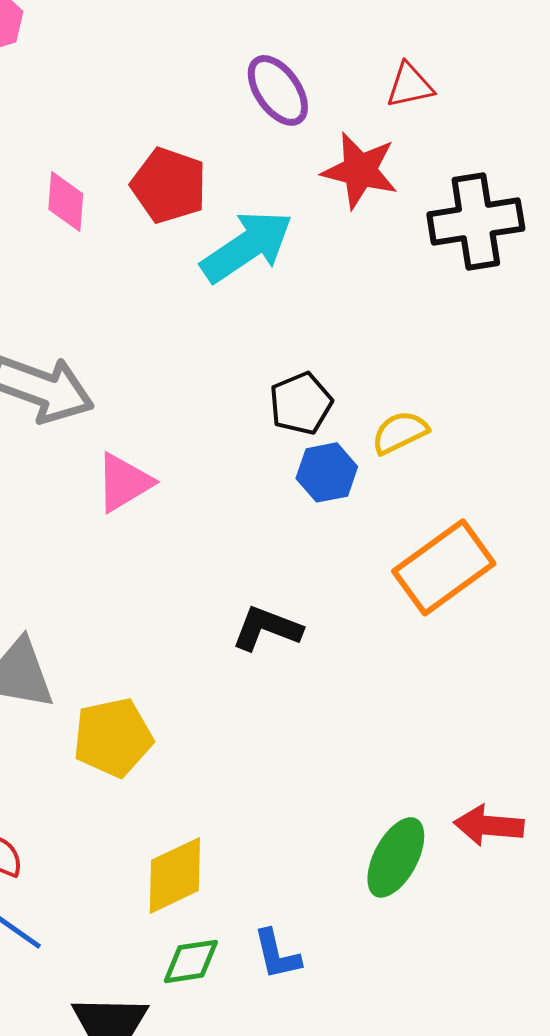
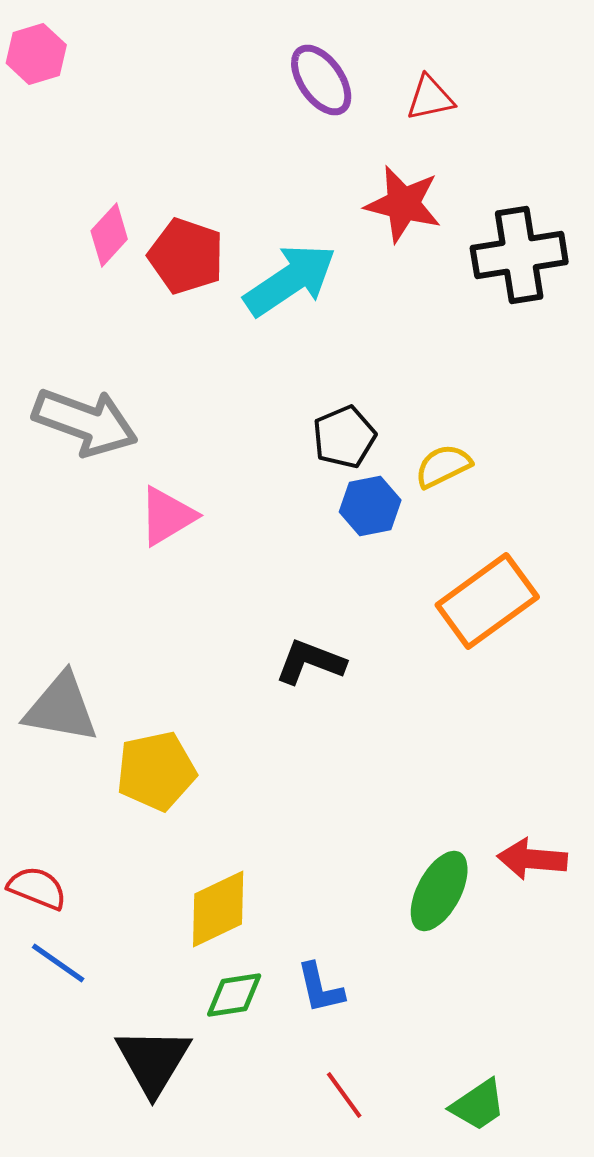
red triangle: (410, 85) -> (430, 98), moved
purple ellipse: (278, 90) -> (321, 80), moved
red pentagon: (169, 185) -> (186, 256), moved
pink diamond: (66, 201) -> (109, 235), turned 38

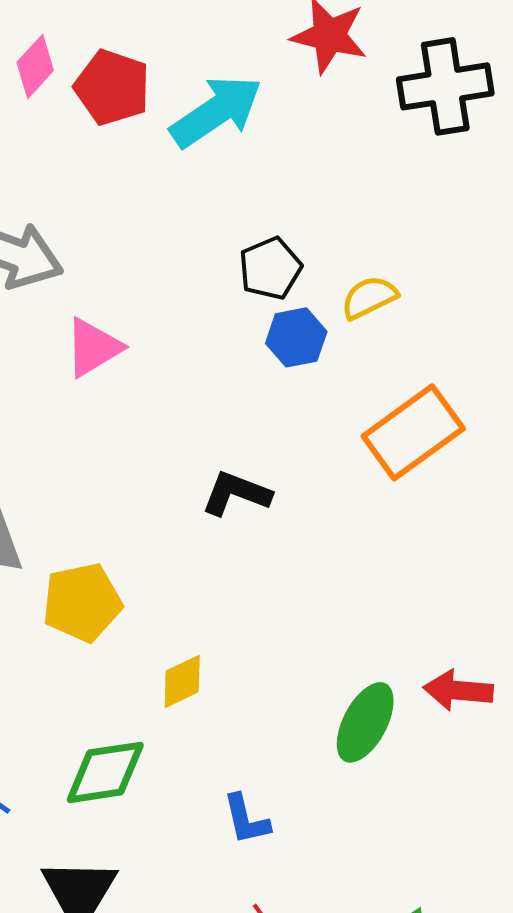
yellow diamond: (218, 909) -> (182, 681), moved, size x0.7
green diamond: (234, 995) -> (105, 772), moved, size x1.4

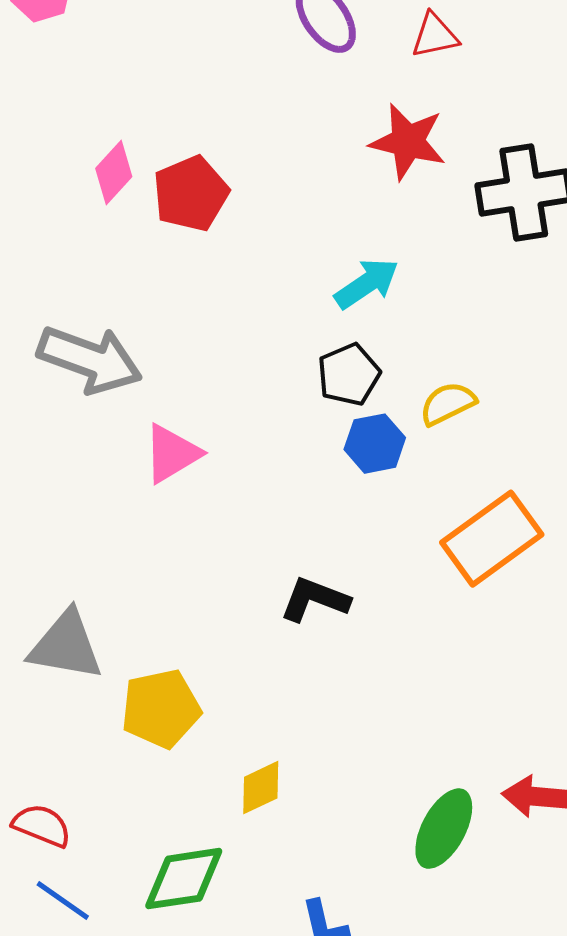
red pentagon: (112, 87) -> (191, 194), turned 30
cyan arrow: (216, 111) -> (367, 284), moved, size x0.7

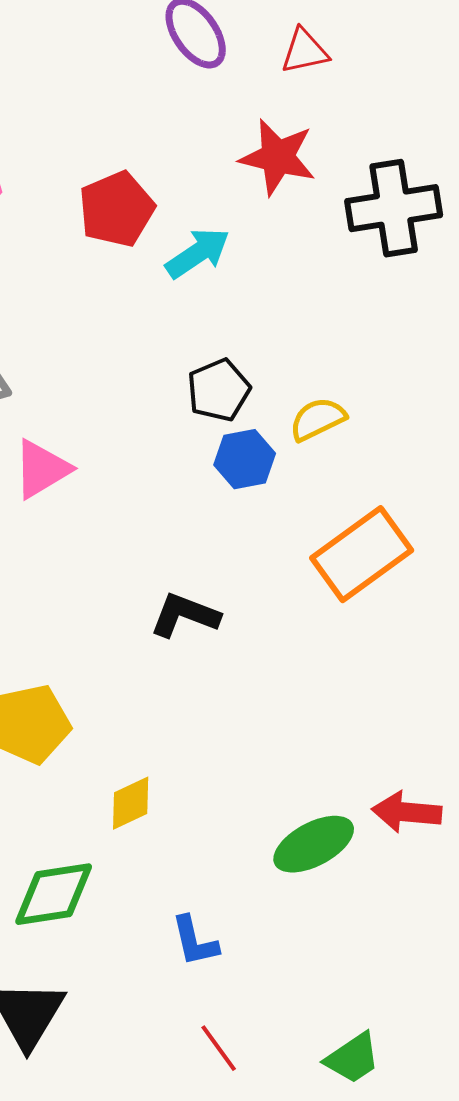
red pentagon: (191, 194) -> (117, 209), moved
cyan arrow: (367, 284) -> (198, 253), moved
green ellipse: (444, 829) -> (314, 844), turned 34

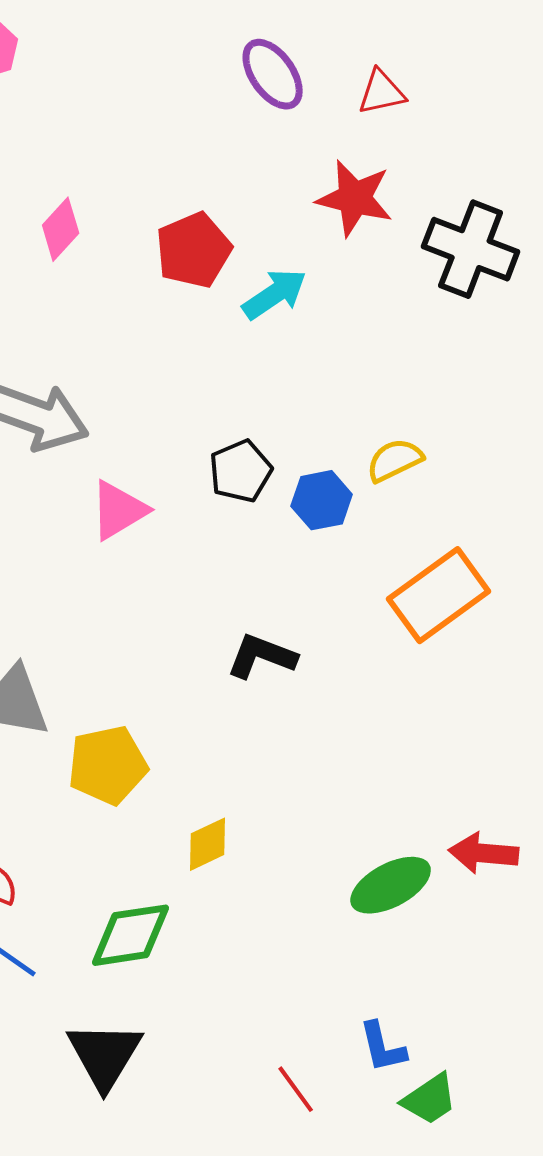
black cross: (394, 208) -> (471, 249), turned 30
black pentagon: (219, 390) -> (241, 471), moved
blue L-shape: (195, 941) -> (383, 1047), moved

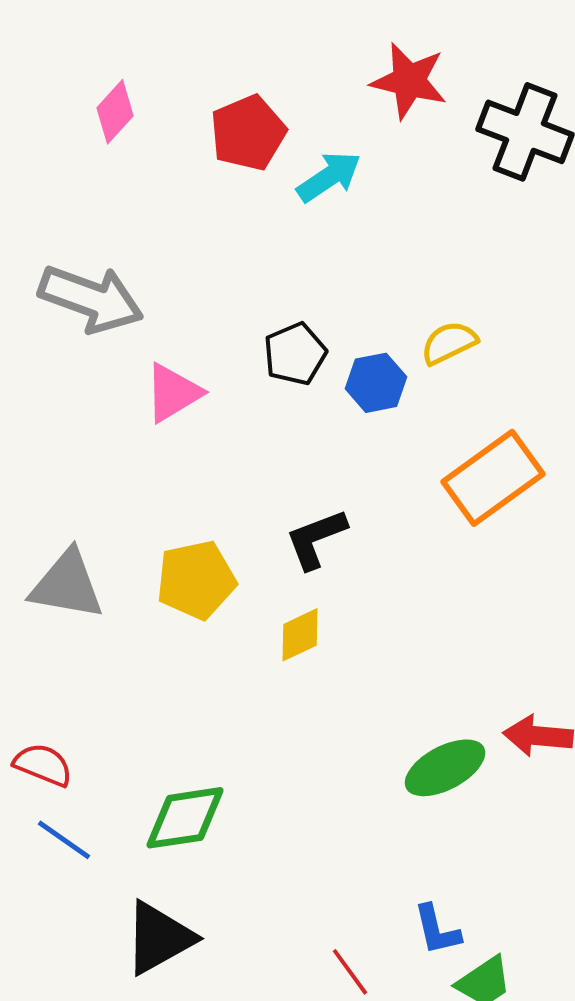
black L-shape: (262, 656) -> (316, 539), turned -42
yellow pentagon: (108, 765) -> (196, 580), moved
yellow diamond: (208, 844) -> (300, 635), moved
black triangle: (105, 1055) -> (159, 938), turned 30

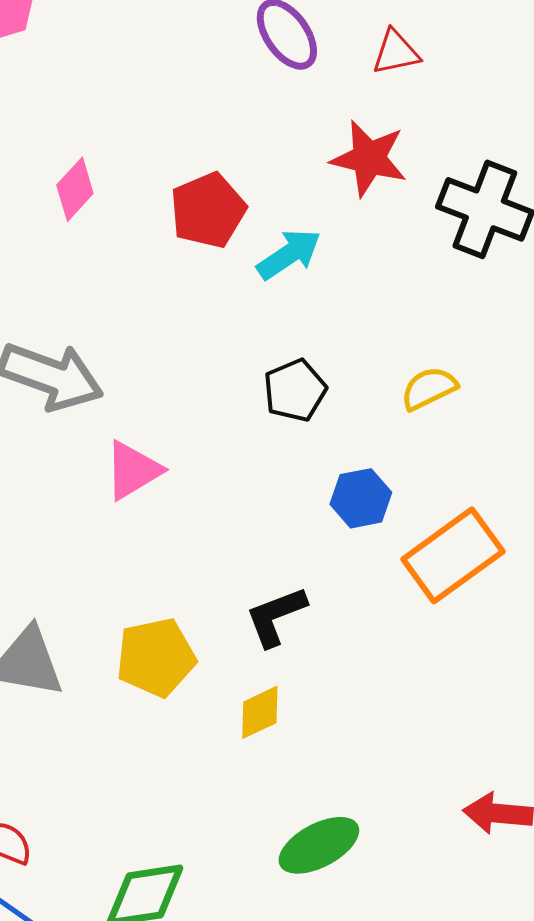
yellow semicircle: (449, 343) -> (429, 388), moved
black pentagon: (295, 354) -> (295, 390), moved
blue hexagon: (376, 383) -> (361, 498), moved
green ellipse: (445, 768) -> (319, 845), moved

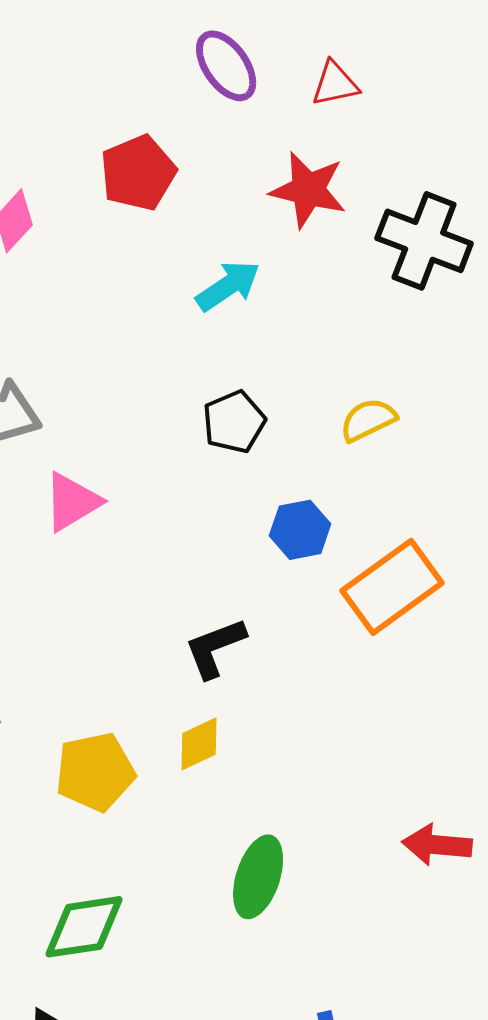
red pentagon: (208, 210) -> (138, 173), moved
yellow pentagon: (156, 657) -> (95, 772), moved
green ellipse: (319, 845) -> (258, 877), turned -44

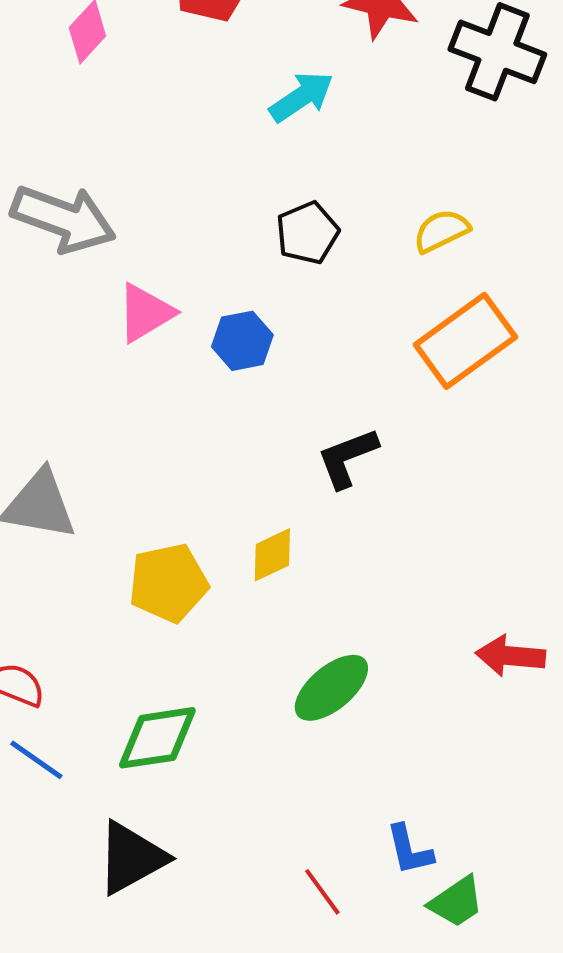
blue hexagon: (300, 530) -> (242, 341), moved
orange rectangle: (392, 587) -> (465, 341), moved
black L-shape: (215, 648) -> (347, 458), moved
green ellipse: (258, 877) -> (331, 688), turned 32

